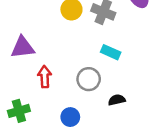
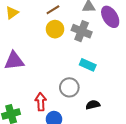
red arrow: (45, 77) -> (41, 102), moved

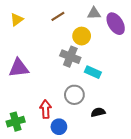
yellow circle: (55, 29) -> (82, 36), moved
gray cross: (82, 31) -> (70, 57), moved

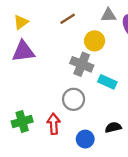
purple triangle: (19, 68) -> (23, 51), moved
gray circle: (74, 95) -> (74, 99), moved
green cross: (16, 122) -> (22, 122), moved
blue circle: (59, 127) -> (85, 139), moved

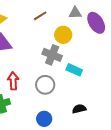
red arrow: (54, 124) -> (13, 81), moved
blue circle: (85, 139) -> (44, 119), moved

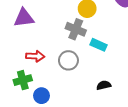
red arrow: (13, 81) -> (35, 56), turned 96
blue circle: (44, 119) -> (41, 96), moved

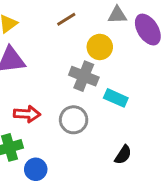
black semicircle: (104, 85) -> (123, 155), turned 136

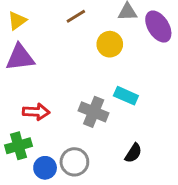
gray cross: (84, 76) -> (94, 112), moved
gray circle: (74, 120) -> (74, 162), moved

